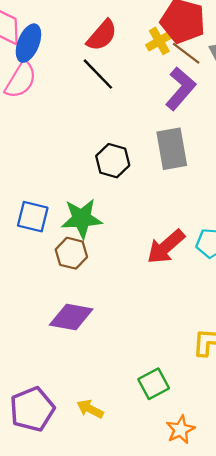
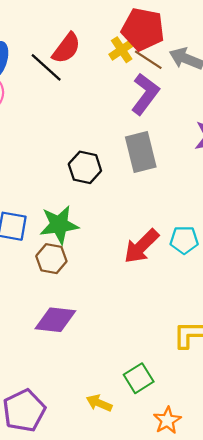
black line: (98, 74) -> (46, 67), moved
yellow arrow: (90, 409) -> (99, 403), moved

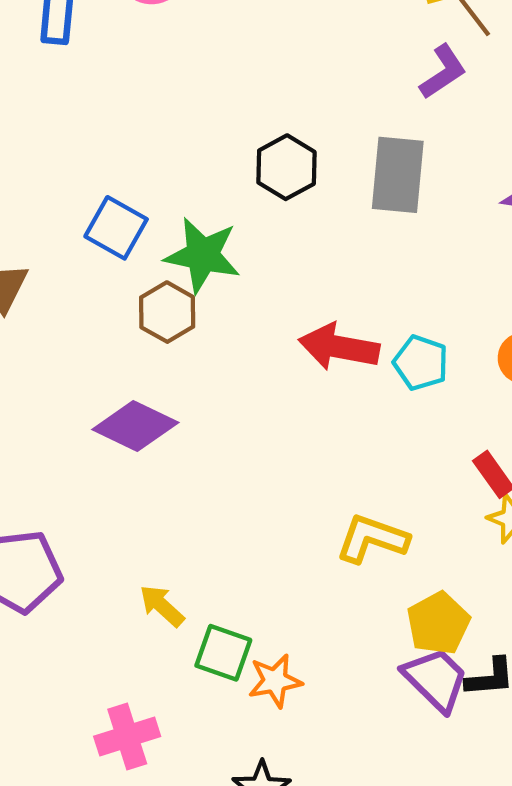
purple L-shape: (145, 94) -> (443, 72), size x0.7
red arrow: (141, 246) -> (339, 347), turned 36
green square: (139, 378) -> (223, 653), moved, turned 32

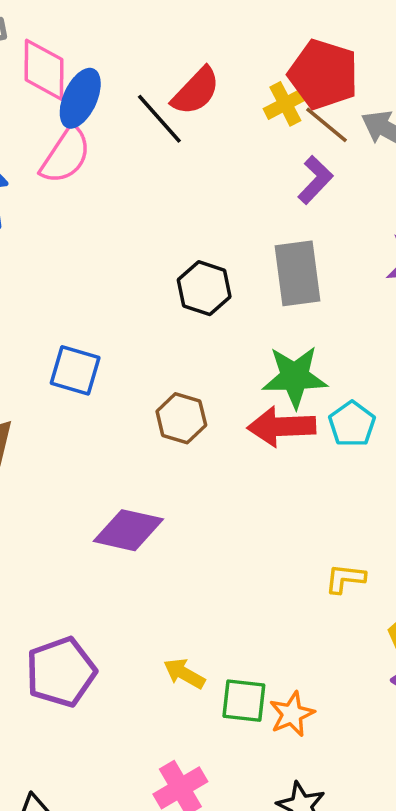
green star: (203, 255) -> (295, 377), moved
brown hexagon: (167, 312) -> (181, 418), moved
cyan pentagon: (421, 363) -> (352, 424), turned 30
yellow L-shape: (372, 539) -> (345, 579), size x0.7

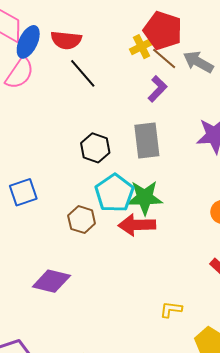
red semicircle: (196, 91) -> (66, 40), moved, turned 52
black line: (159, 119) -> (83, 73), moved
blue square: (75, 370) -> (23, 192), turned -36
cyan pentagon: (352, 424) -> (114, 193), moved, size x1.5

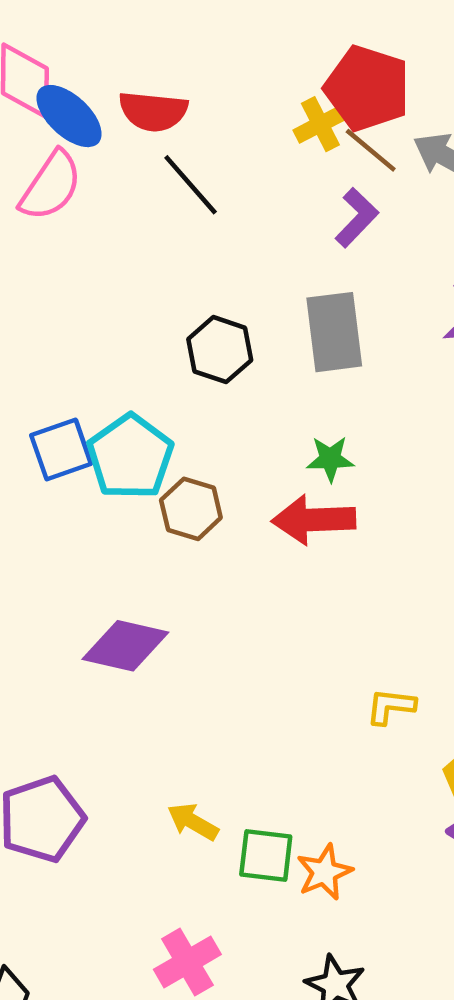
blue ellipse: (28, 42) -> (69, 116), turned -72
cyan pentagon: (114, 193) -> (130, 457), moved
green star: (145, 198) -> (330, 459), size x0.6

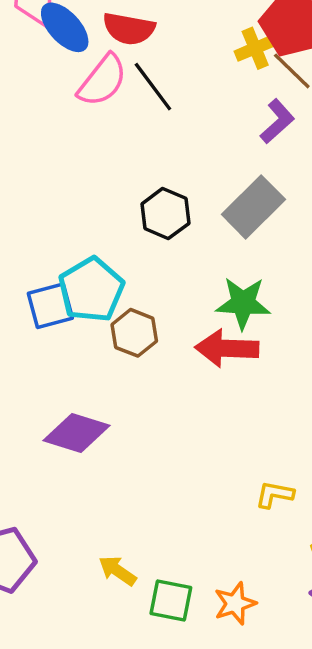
pink semicircle: (51, 186) -> (102, 80), moved
gray rectangle: (334, 332) -> (253, 207), turned 48
blue square: (61, 450) -> (50, 306), moved
green star: (330, 459) -> (243, 303), size x1.5
orange star: (324, 872) -> (235, 604), moved

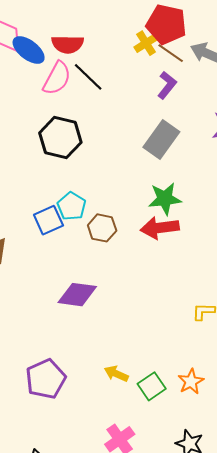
black hexagon: (165, 214) -> (60, 138), moved, size x1.4
cyan pentagon: (91, 290) -> (72, 206), size x0.7
green square: (171, 601) -> (152, 386), turned -36

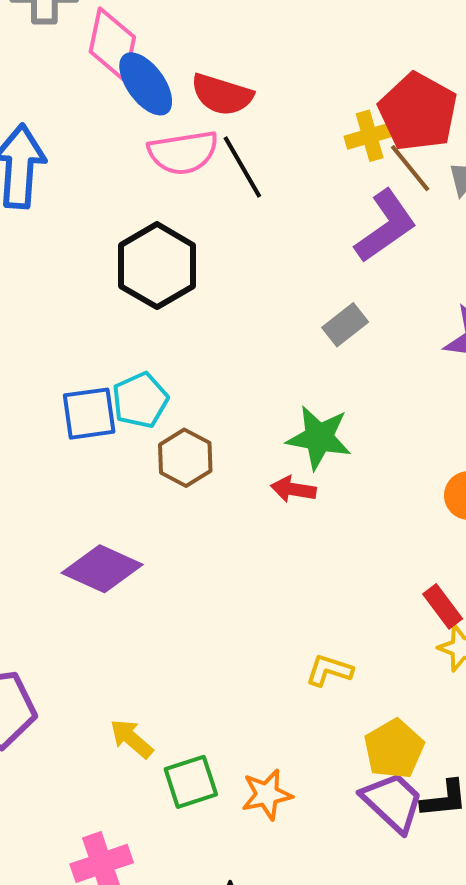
pink semicircle: (57, 78) -> (183, 153), turned 36
purple L-shape: (167, 85) -> (386, 226), size x1.4
gray rectangle: (161, 139) -> (345, 325), size x0.6
red arrow: (160, 228) -> (293, 489), size x0.6

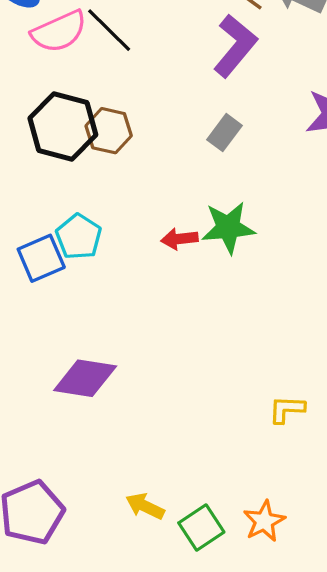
brown hexagon: (185, 458) -> (109, 131), moved
red arrow: (293, 489) -> (179, 239), moved

